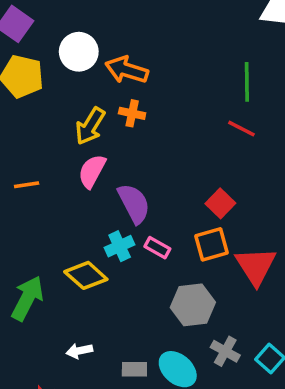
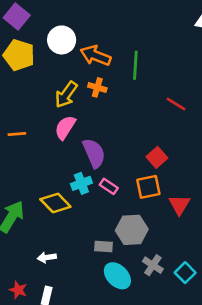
green line: (247, 82) -> (135, 65), moved
red triangle: (256, 266) -> (179, 205), size x0.7
gray rectangle: (134, 369) -> (103, 247), moved

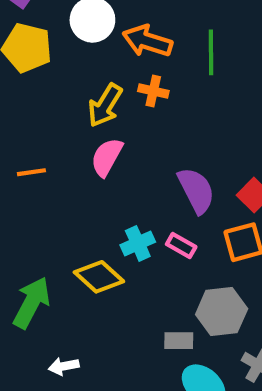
purple semicircle: (94, 153) -> (196, 190), moved
white arrow: (47, 257) -> (64, 366), moved

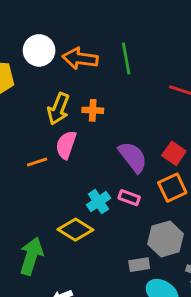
orange cross: (153, 91) -> (93, 110), moved
orange line: (31, 172) -> (37, 162), moved

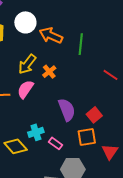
orange cross: (93, 110) -> (49, 72), turned 32
pink rectangle: (129, 198) -> (56, 143), moved

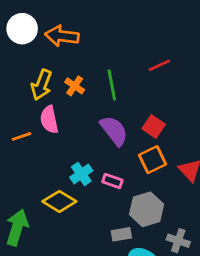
green line: (81, 44) -> (112, 85), moved
red line: (110, 75) -> (159, 65), turned -42
pink semicircle: (25, 89) -> (49, 120), turned -30

